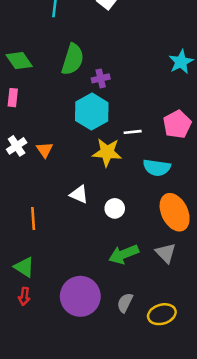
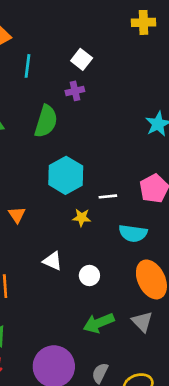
purple cross: (101, 78) -> (75, 91), moved
yellow star: (107, 152) -> (82, 218), size x0.6

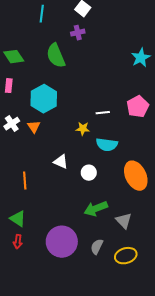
green semicircle: (46, 121) -> (56, 56), turned 140
cyan hexagon: (66, 175) -> (44, 99), moved
cyan semicircle: (133, 233) -> (107, 145), moved
gray triangle: (142, 322) -> (124, 221), moved

